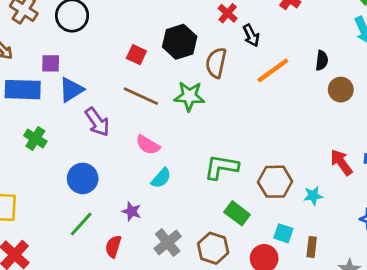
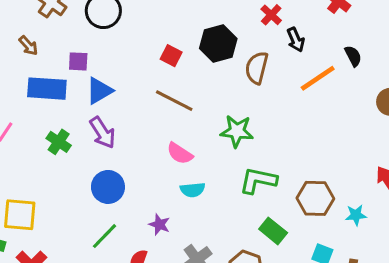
black semicircle: (322, 60) -> (353, 56), moved, turned -36
green star: (189, 96) -> (237, 131), moved
purple arrow: (97, 122) -> (103, 133), moved
cyan semicircle: (161, 178) -> (193, 190), turned 40

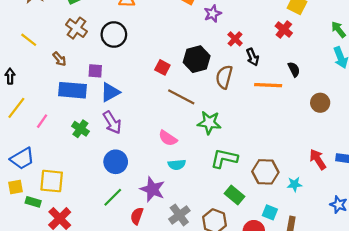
orange line: (318, 78) -> (268, 85), turned 36
brown line: (174, 101) -> (181, 97), moved
purple star: (159, 224) -> (152, 189), size x1.6

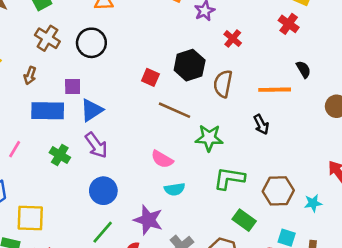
black arrow: (253, 57) -> (261, 124), moved
brown arrow: (59, 59) -> (30, 76), turned 64

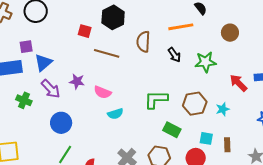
brown semicircle: (223, 84) -> (143, 42), moved
green star: (209, 138) -> (206, 62), moved
purple star: (148, 220) -> (77, 81), moved, size x0.7

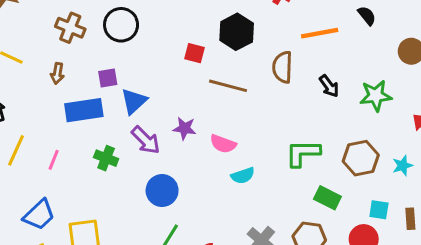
orange line: (181, 27) -> (320, 33), moved

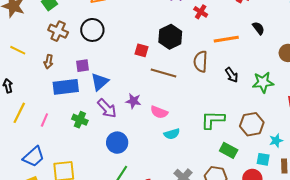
cyan star: (403, 166) -> (276, 141), moved

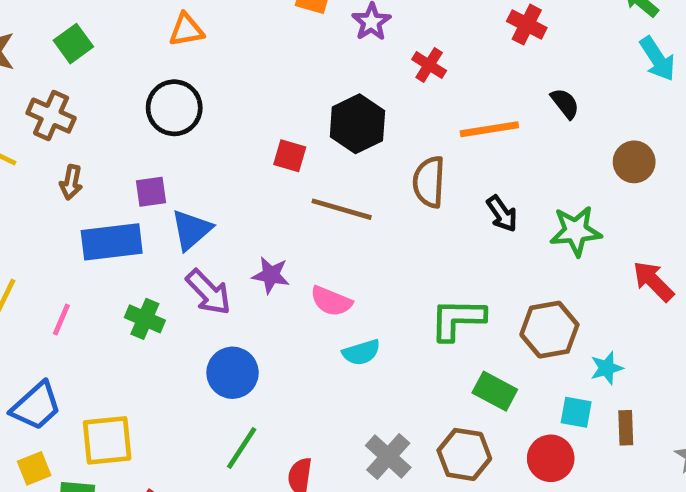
brown cross: (58, 31) -> (51, 116), moved

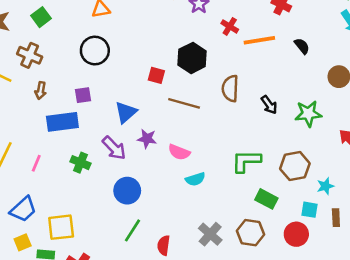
orange line: (489, 129) -> (259, 40), moved
blue triangle: (191, 230) -> (126, 112), moved

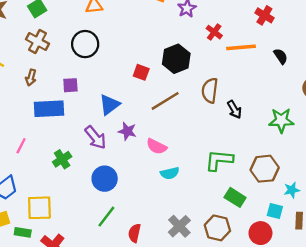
brown cross: (30, 55) -> (37, 42), moved
brown line: (184, 103) -> (165, 101), turned -52
black arrow: (269, 105) -> (234, 110), moved
green cross: (80, 163) -> (62, 159), moved, turned 30

